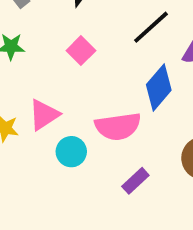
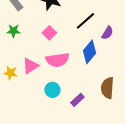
pink semicircle: (118, 126) -> (57, 60), moved
cyan circle: (71, 152) -> (52, 90), moved

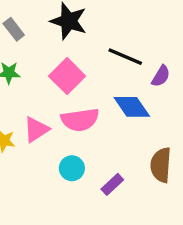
black line: (85, 21) -> (125, 57), turned 65
pink square: (49, 33) -> (67, 76), size x1.5
blue diamond: (89, 52) -> (132, 107), turned -75

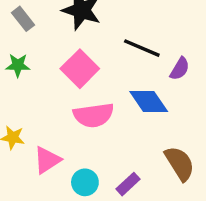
pink triangle: (36, 129) -> (47, 160), moved
brown semicircle: (161, 165) -> (180, 163), turned 144
cyan circle: (72, 168) -> (85, 182), moved

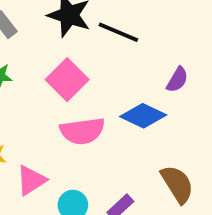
black line: (142, 48) -> (118, 32), moved
blue diamond: (149, 101) -> (143, 116), turned -30

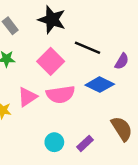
black line: (118, 32) -> (87, 48), moved
pink triangle: (31, 180) -> (27, 97), moved

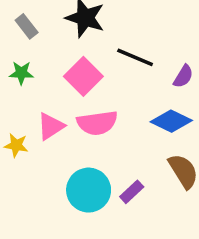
blue diamond: (100, 85) -> (171, 121), moved
cyan circle: (54, 142) -> (89, 190), size x1.6

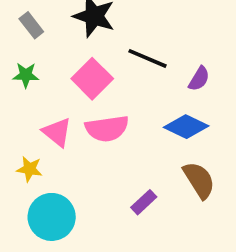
pink triangle: (51, 126) -> (57, 132), turned -48
yellow star: (16, 145) -> (29, 169), moved
cyan circle: (89, 190) -> (52, 217), moved

